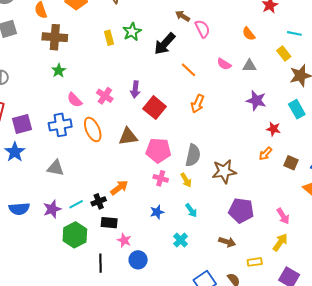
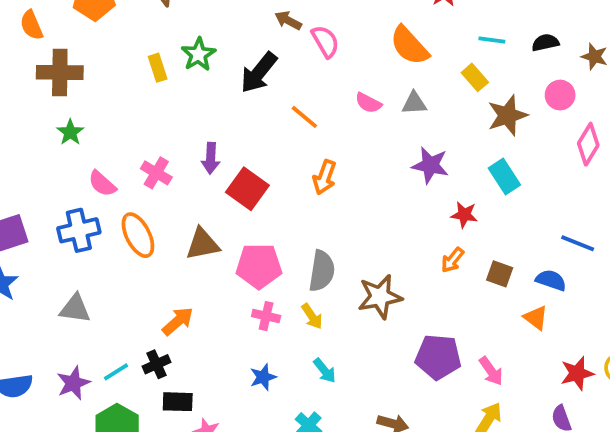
orange semicircle: (249, 34) -> (409, 46), size x1.6
orange arrow: (119, 188) -> (178, 321), moved
purple pentagon: (241, 210) -> (438, 357), moved

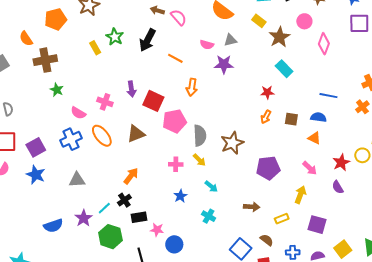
purple star: (430, 165) -> (224, 64), moved
pink pentagon: (259, 266) -> (174, 121), moved
pink arrow: (491, 371) -> (310, 168), moved

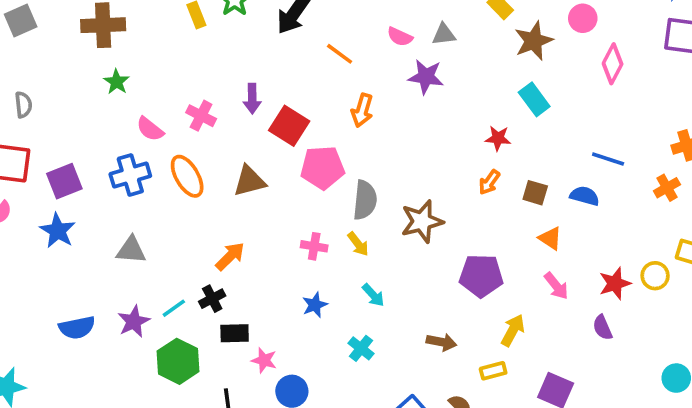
orange triangle: (314, 138) -> (550, 238), moved
yellow arrow: (300, 195) -> (513, 330), moved

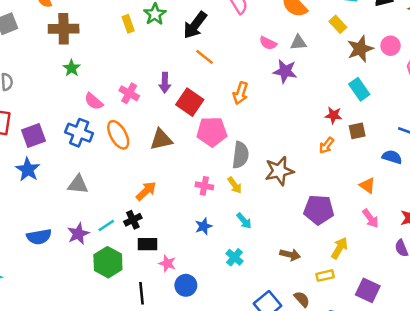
pink circle: (583, 18) -> (391, 46), moved
orange line: (340, 54) -> (205, 57), moved
blue cross: (130, 175) -> (79, 133), turned 36
brown square: (535, 193) -> (357, 131), moved, turned -30

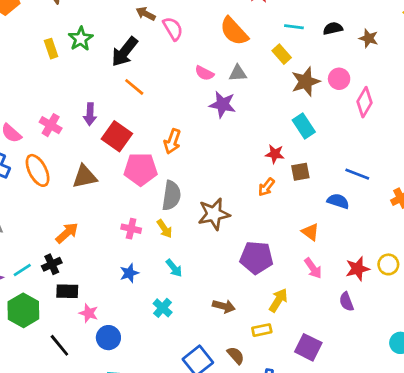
orange arrow: (240, 93) -> (172, 141), moved
black line: (141, 293) -> (59, 345), turned -35

